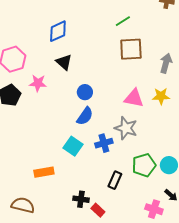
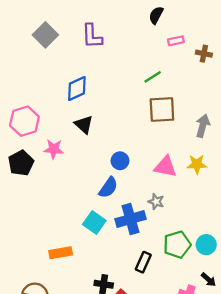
blue circle: (85, 92) -> (120, 161), moved
gray star: (126, 128) -> (156, 202), size x0.6
blue cross: (104, 143) -> (130, 219), size x1.4

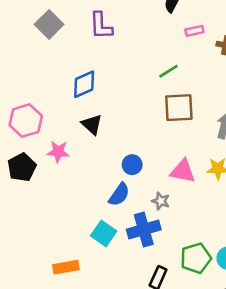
gray star: (156, 202) -> (161, 201), moved

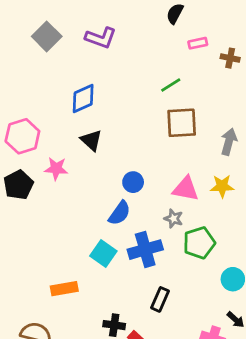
purple L-shape: (101, 26) -> (101, 38), turned -68
gray star: (161, 201) -> (174, 219), moved
green pentagon: (196, 258) -> (199, 243), moved

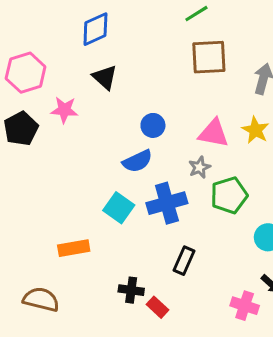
yellow star: (222, 186) -> (255, 130), turned 30
blue semicircle: (120, 213) -> (137, 161), turned 30
gray star: (174, 219) -> (200, 167), turned 30

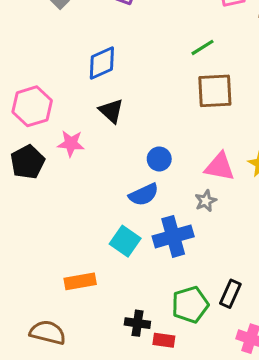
green pentagon: (229, 195) -> (190, 305), moved
black rectangle: (184, 261) -> (230, 294), moved
red rectangle: (158, 307) -> (164, 340), turned -35

